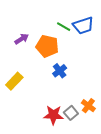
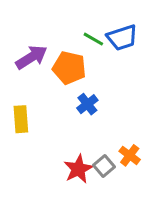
purple arrow: (22, 39) -> (31, 57), size x1.5
yellow rectangle: (14, 81) -> (21, 119), turned -48
red star: (53, 115) -> (78, 169), turned -30

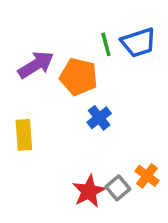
green line: (93, 39) -> (106, 44), turned 45

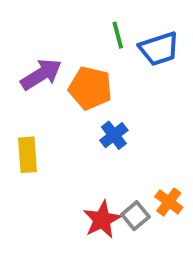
green line: (106, 44) -> (118, 35), moved

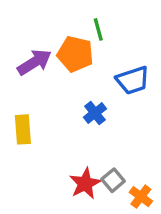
blue trapezoid: (159, 49) -> (133, 80), moved
orange pentagon: (90, 88) -> (75, 54), moved
orange cross: (169, 202) -> (141, 197), moved

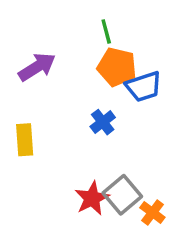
orange pentagon: (75, 54) -> (117, 67), moved
gray square: (113, 180) -> (122, 195), size x1.5

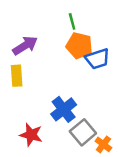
blue cross: (103, 122) -> (64, 109), moved, size x1.5
yellow rectangle: (25, 140) -> (17, 76), moved
red star: (92, 198) -> (31, 135), moved, turned -30

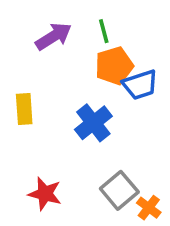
purple arrow: (25, 46) -> (54, 36), moved
orange pentagon: (79, 46) -> (114, 66), turned -30
blue cross: (64, 109) -> (93, 123), moved

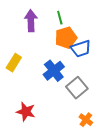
purple arrow: (54, 36) -> (31, 21), turned -60
yellow rectangle: (24, 109) -> (14, 63), turned 36
gray square: (119, 190) -> (77, 88), moved

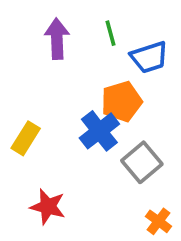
orange pentagon: (66, 38) -> (122, 101), moved
blue trapezoid: (81, 49) -> (149, 57), moved
yellow rectangle: (14, 63) -> (26, 138), moved

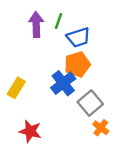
green line: (110, 33) -> (58, 21), moved, turned 35
blue trapezoid: (149, 57) -> (78, 37), moved
orange cross: (158, 221) -> (101, 128), moved

